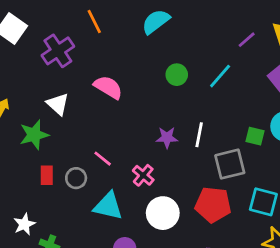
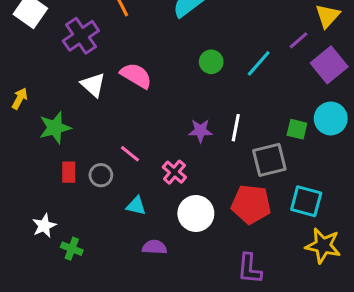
purple line: (247, 40) -> (299, 40), moved
white triangle: (58, 104) -> (93, 85), moved
cyan triangle: (108, 206) -> (136, 206), size x0.6

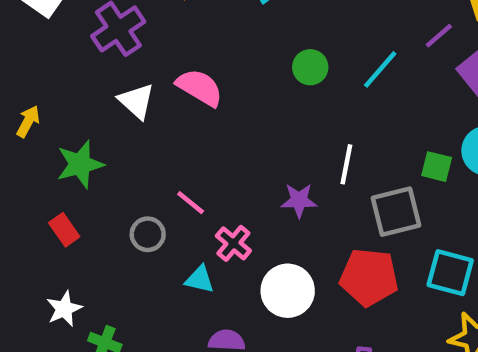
purple star: (200, 131) -> (299, 200), moved
red rectangle: (69, 172) -> (64, 230), moved, turned -35
pink cross: (174, 172) -> (233, 243), moved

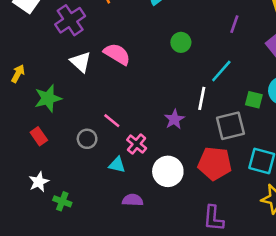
purple line: (439, 36) -> (234, 24), moved, turned -30
cyan line: (380, 69) -> (221, 71), moved
purple star: (299, 200) -> (174, 119), turned -30

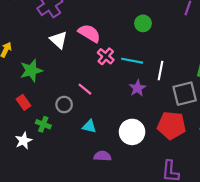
cyan line: (221, 71) -> (132, 61), moved, turned 60
pink cross: (137, 144) -> (106, 56), moved
green cross: (62, 201) -> (43, 124), moved

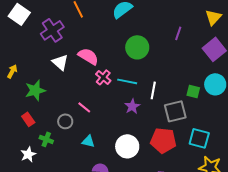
green circle: (143, 23) -> (137, 47), size x1.5

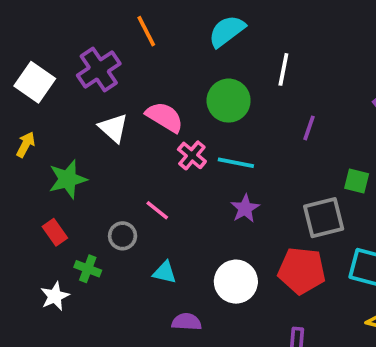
white square: (19, 14) -> (35, 82), moved
purple line: (178, 33) -> (309, 128), moved
green circle: (137, 47) -> (229, 101), moved
white line: (153, 90) -> (283, 69), moved

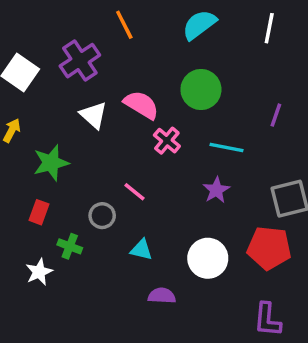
white line: (283, 69) -> (269, 28), moved
cyan line: (236, 163) -> (227, 147), moved
red rectangle: (55, 232) -> (39, 212), turned 55

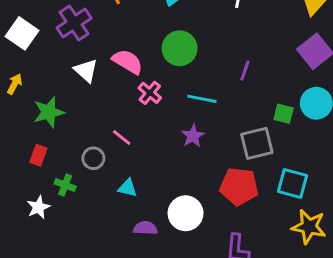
white circle: (208, 258) -> (186, 213), moved

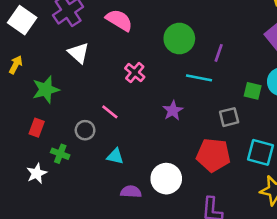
green circle: (180, 48) -> (179, 39), moved
pink semicircle: (128, 62) -> (119, 20), moved
cyan line: (202, 99) -> (199, 78), moved
gray square: (257, 143) -> (229, 117), size x0.7

